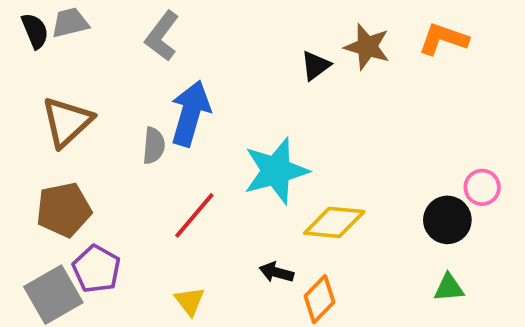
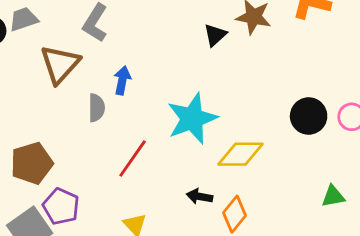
blue arrow: (190, 113) -> (122, 80), size x0.6
brown triangle: (67, 122) -> (60, 64), moved
black circle: (447, 220) -> (309, 116), moved

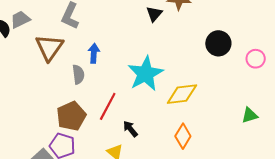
black circle: (309, 116) -> (218, 43), moved
brown pentagon: (32, 163) -> (71, 116), moved
black arrow: (200, 196) -> (130, 129), moved, turned 48

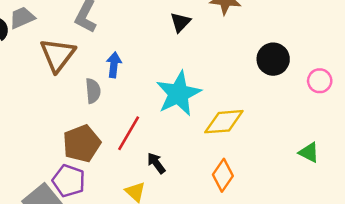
black triangle: (154, 14) -> (180, 22), moved
green triangle: (250, 115) -> (309, 152), turned 42

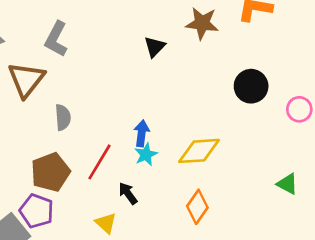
blue arrow: (114, 65) -> (142, 133), moved
cyan star: (178, 94) -> (146, 155), moved, size x0.5

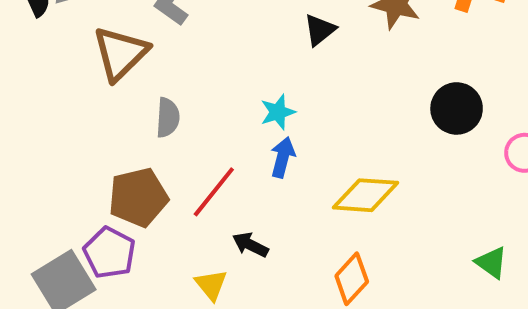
cyan star: (146, 155) -> (278, 112), moved
black arrow: (128, 193) -> (250, 245), turned -35

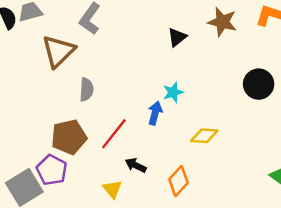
cyan star: (278, 112) -> (173, 92), moved
yellow diamond: (365, 195) -> (204, 136), size x0.7
orange diamond: (352, 279) -> (179, 181), moved

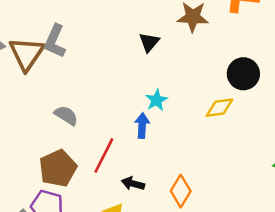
brown triangle: (58, 51) -> (27, 54), moved
gray semicircle: (86, 90) -> (66, 115), turned -50
yellow diamond: (204, 136) -> (219, 108), moved

